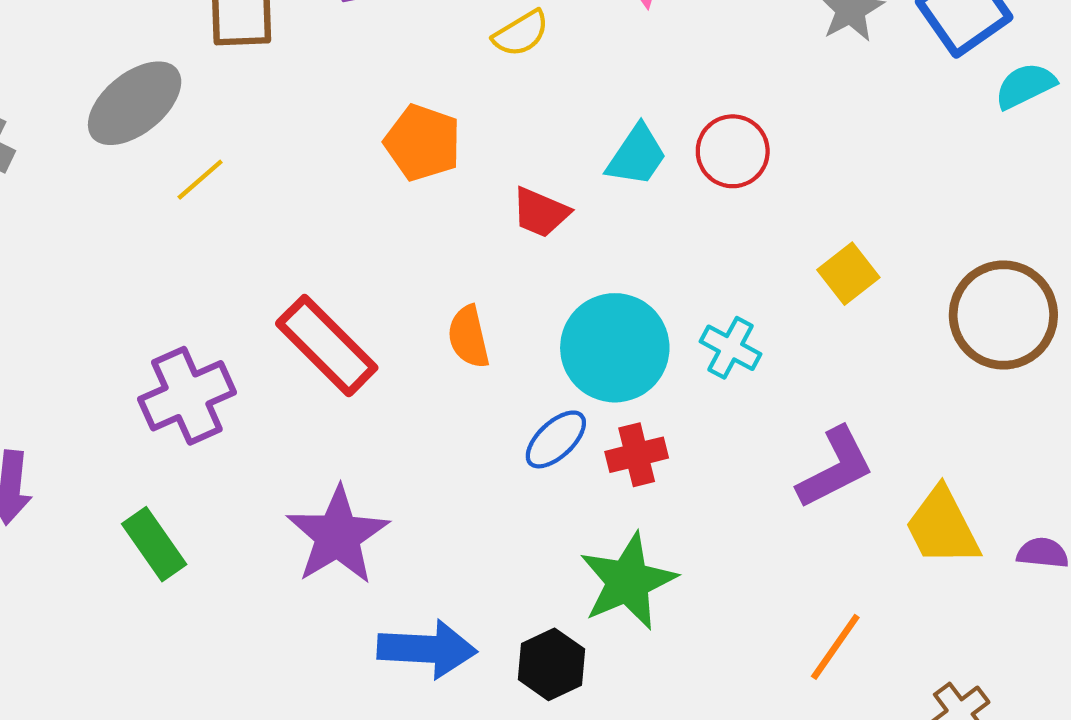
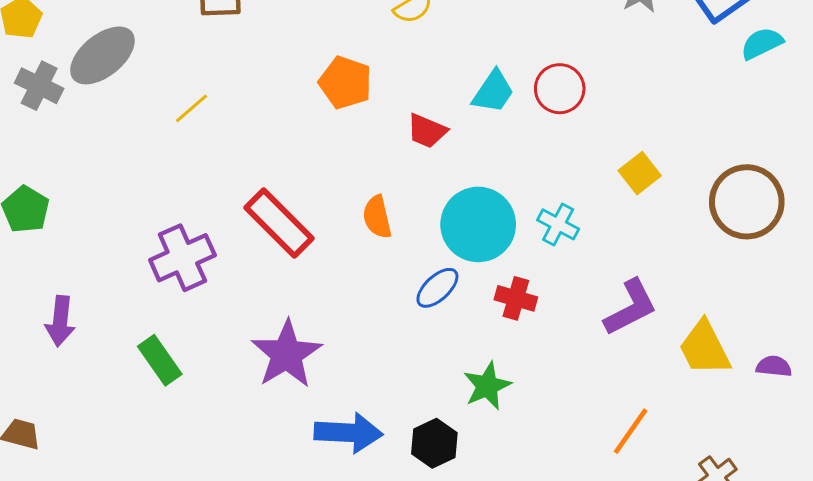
gray ellipse: (135, 103) -> (102, 55), moved
red cross: (637, 455) -> (516, 298), moved, turned 30
green star: (628, 581) -> (487, 386), size x0.7

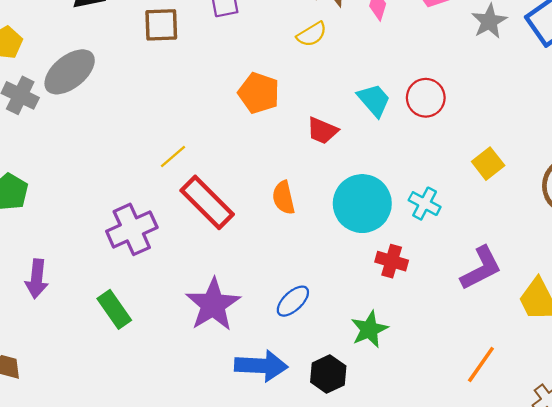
cyan trapezoid: (493, 92) -> (374, 100), turned -75
yellow line: (191, 108) -> (173, 157), moved
blue ellipse: (437, 288) -> (293, 301), moved

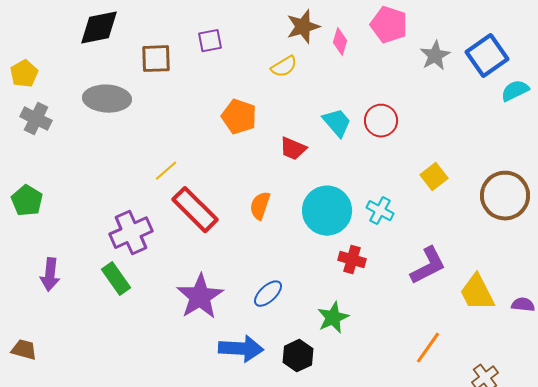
gray ellipse: (70, 72) -> (107, 99), moved, turned 42
orange semicircle: (283, 198) -> (260, 206), turned 32
green rectangle: (114, 309) -> (116, 279), moved

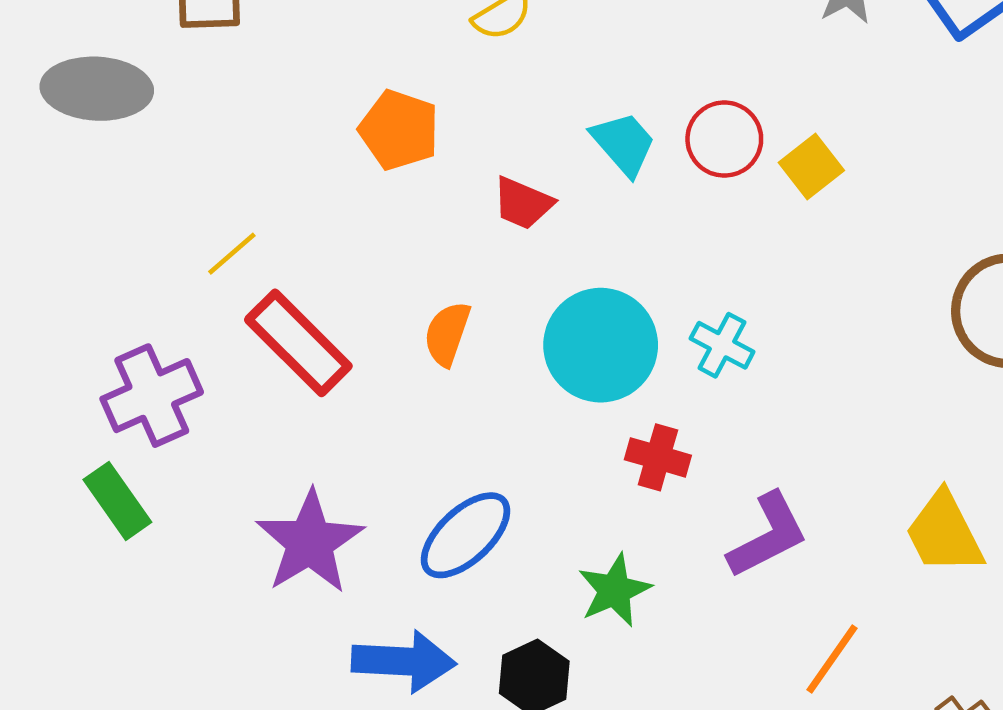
yellow square: (434, 177) -> (811, 167), moved
purple L-shape: (428, 266) -> (768, 535), moved
blue ellipse: (268, 294) -> (466, 535), size x1.4

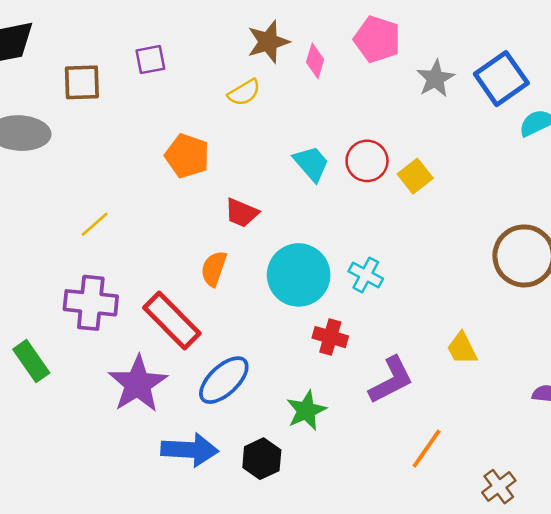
red trapezoid: (523, 203) -> (242, 213), moved
red rectangle: (298, 343) -> (172, 321), moved
purple cross: (152, 396) -> (91, 303), moved, turned 30
yellow trapezoid: (944, 533) -> (462, 348), moved, size x0.7

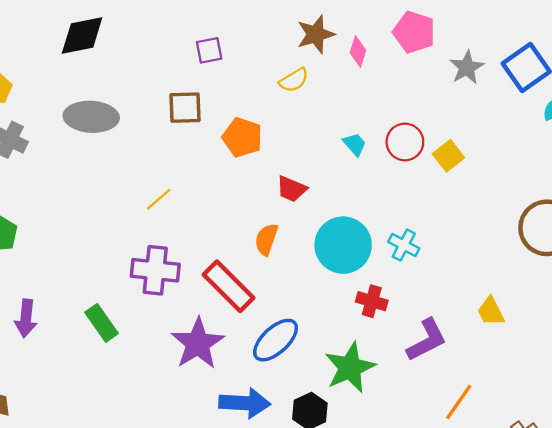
brown square: (82, 82) -> (185, 108), moved
cyan trapezoid: (311, 163) -> (355, 144), size x0.7
green star: (306, 411) -> (350, 368), size x1.4

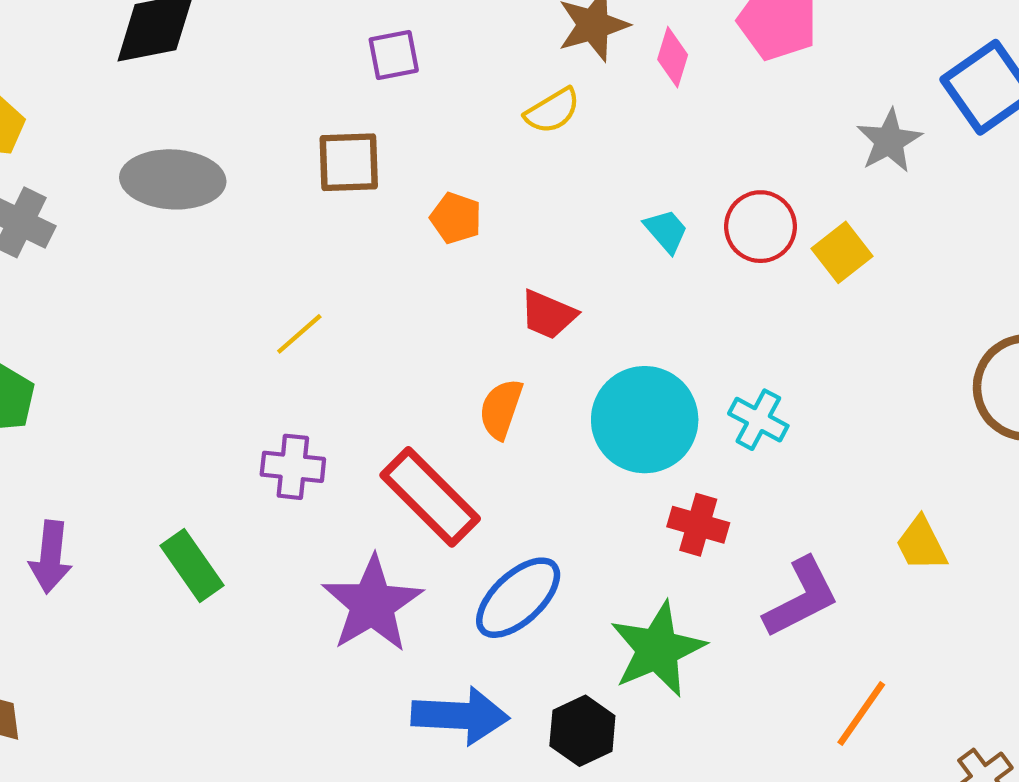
gray star: (467, 68) -> (889, 141), moved
orange pentagon: (242, 137) -> (456, 218), size x0.7
purple cross: (155, 270) -> (293, 467), size x0.7

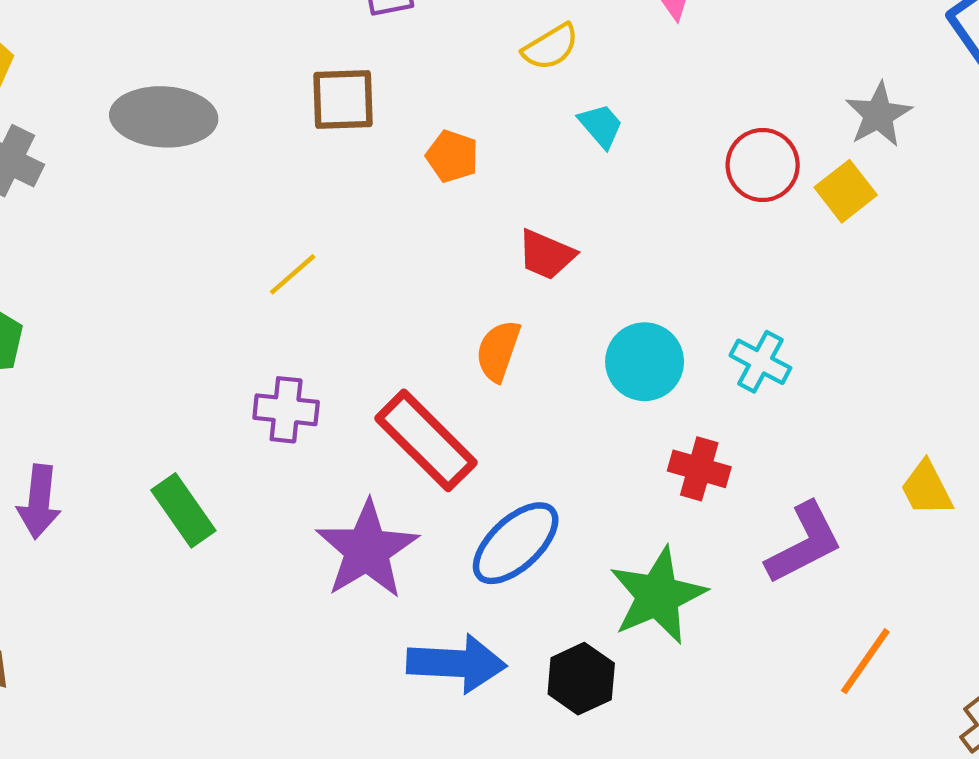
gray star: (889, 141) -> (878, 115), moved
cyan trapezoid: (666, 231) -> (601, 126), moved
cyan circle: (645, 420) -> (645, 362), size x0.7

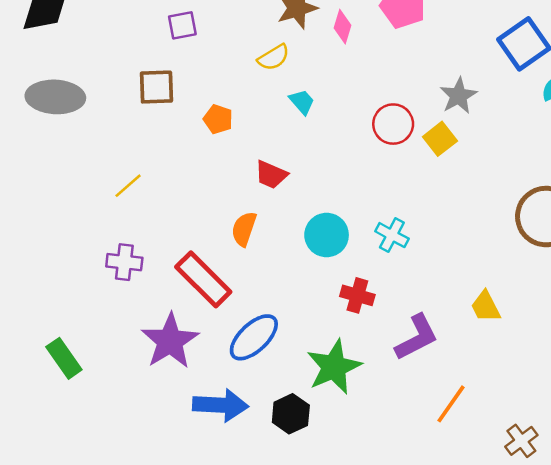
green rectangle: (183, 510) -> (64, 358), moved

